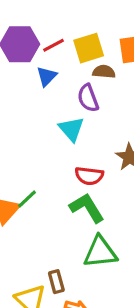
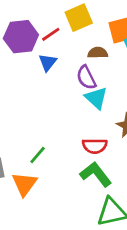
yellow square: (89, 48) -> (79, 18), moved
cyan triangle: (71, 129) -> (96, 98), moved
green line: (27, 199) -> (38, 155), moved

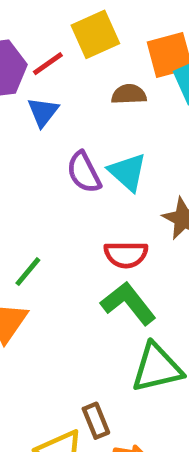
purple semicircle: (86, 78) -> (84, 172), moved

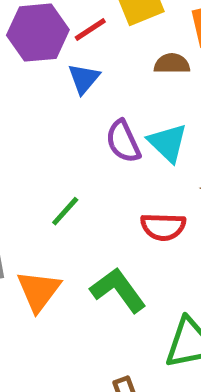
green line: (28, 272) -> (65, 211), moved
green L-shape: (128, 303) -> (118, 290), moved

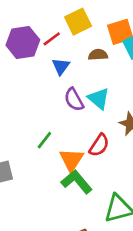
blue triangle: (84, 79) -> (61, 66), moved
red semicircle: (163, 227) -> (99, 145), turned -55
orange triangle: (39, 291) -> (71, 160), moved

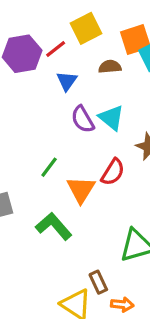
green L-shape: (77, 182) -> (54, 226), moved

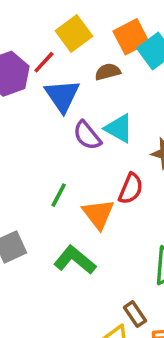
blue triangle: (67, 81) -> (62, 96), size x1.5

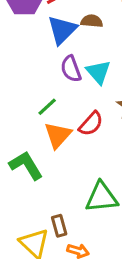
brown semicircle: (108, 72) -> (92, 21), moved
green line: (59, 195) -> (47, 107), moved

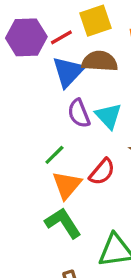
brown semicircle: (92, 21) -> (100, 61), size x1.5
green L-shape: (26, 165) -> (63, 223), moved

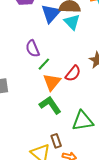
purple semicircle: (79, 113) -> (33, 49), moved
cyan triangle: (108, 116) -> (72, 22), moved

